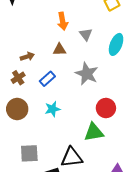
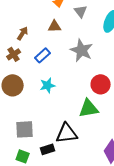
brown arrow: (27, 57) -> (23, 33), turned -40

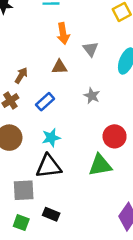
gray star: (82, 50) -> (92, 96), size x0.6
black triangle: (67, 133) -> (49, 166), moved
black rectangle: (48, 149) -> (51, 214), turned 40

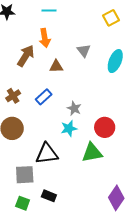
orange arrow: (63, 33) -> (45, 38), moved
brown arrow: (21, 75) -> (26, 56), moved, size x1.5
gray star: (92, 96) -> (74, 108), moved
cyan star: (51, 138) -> (69, 128), moved

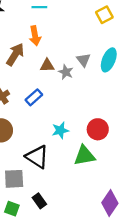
gray triangle: (84, 51) -> (83, 60), moved
gray star: (74, 108) -> (66, 72), moved
black triangle: (47, 154) -> (37, 157), turned 40
black rectangle: (49, 196) -> (39, 201), turned 32

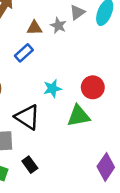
gray triangle: (83, 60) -> (77, 12), turned 32
brown triangle: (47, 65) -> (35, 28), moved

